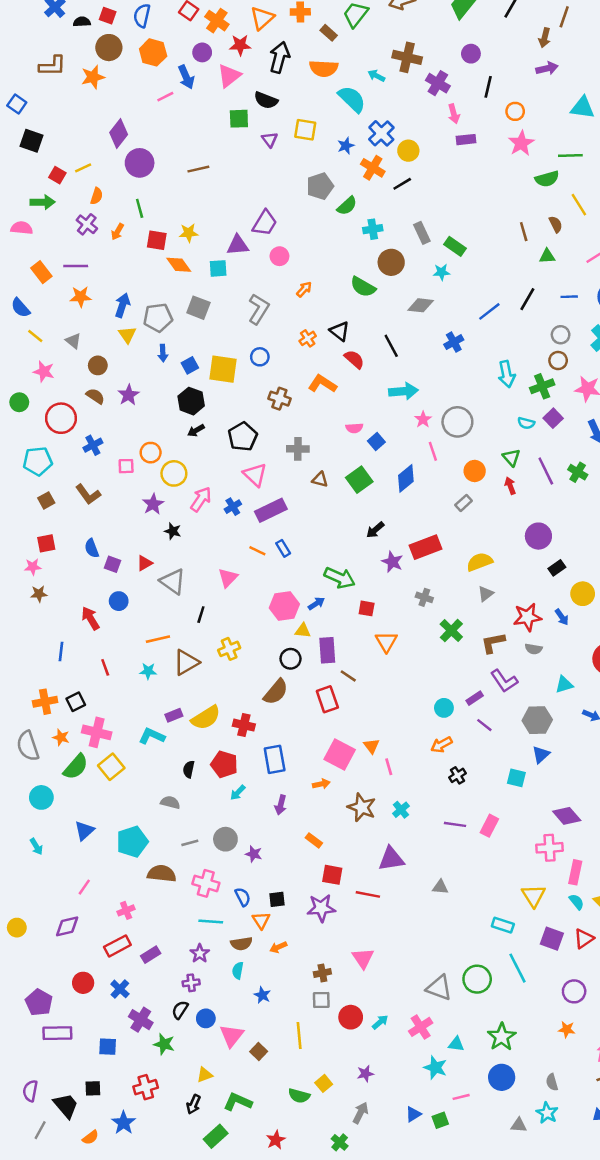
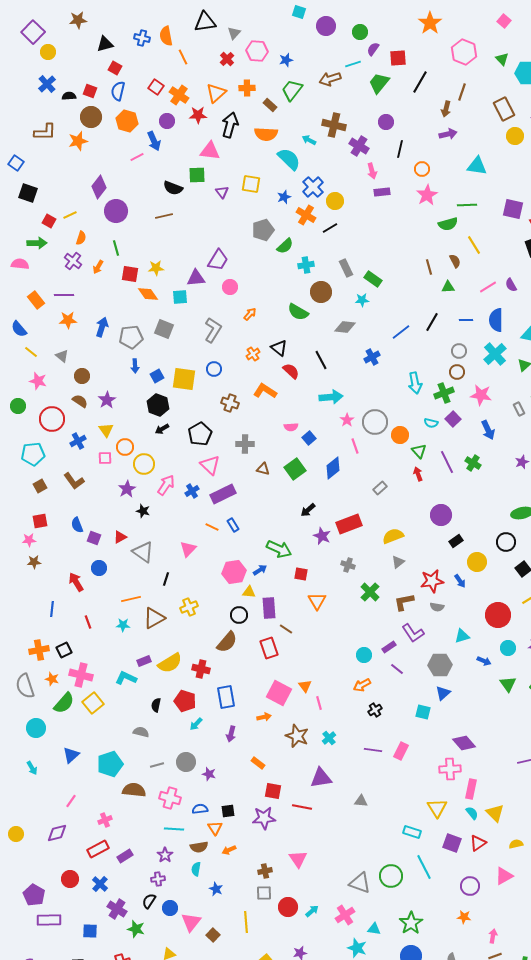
pink triangle: (229, 76) -> (210, 151), moved, turned 45
black semicircle: (266, 100) -> (173, 188), moved
yellow triangle: (127, 335) -> (106, 430), moved
orange circle: (475, 471) -> (400, 435), moved
blue semicircle: (243, 897) -> (200, 809), turned -70

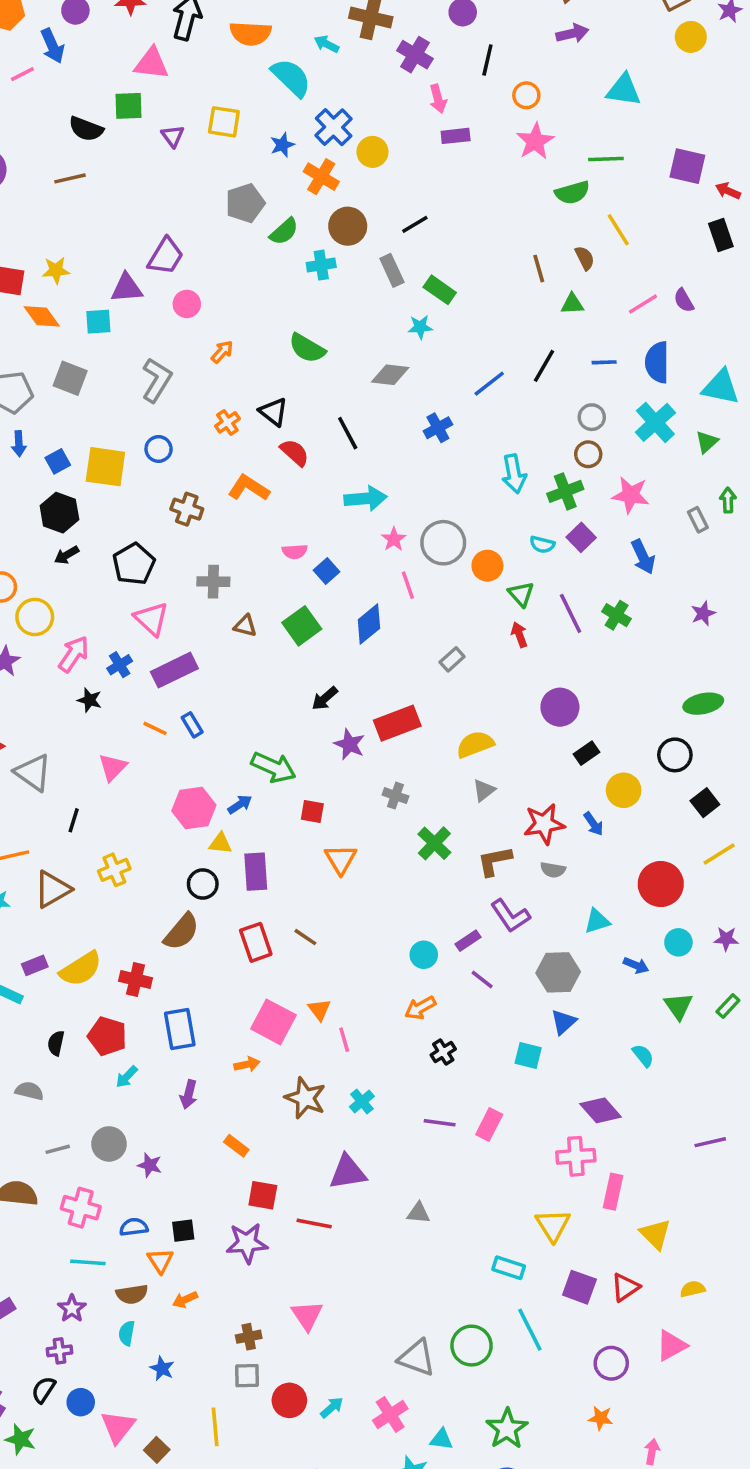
black line: (330, 228) -> (415, 224), moved
brown circle: (321, 292) -> (348, 226), moved
black star: (143, 511) -> (90, 700), moved
brown line: (286, 629) -> (305, 937), moved
cyan semicircle: (472, 813) -> (643, 1056), moved

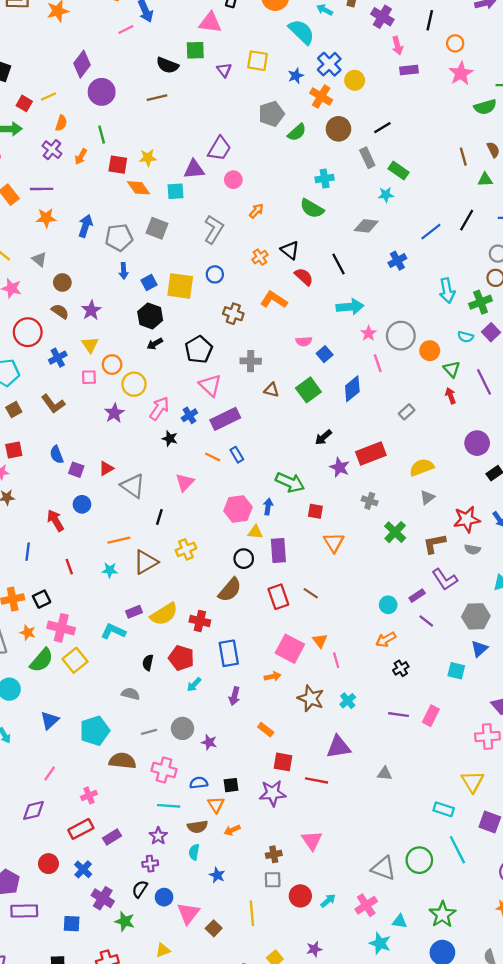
cyan cross: (321, 265) -> (325, 179), moved
blue arrow: (240, 804) -> (268, 507), turned -49

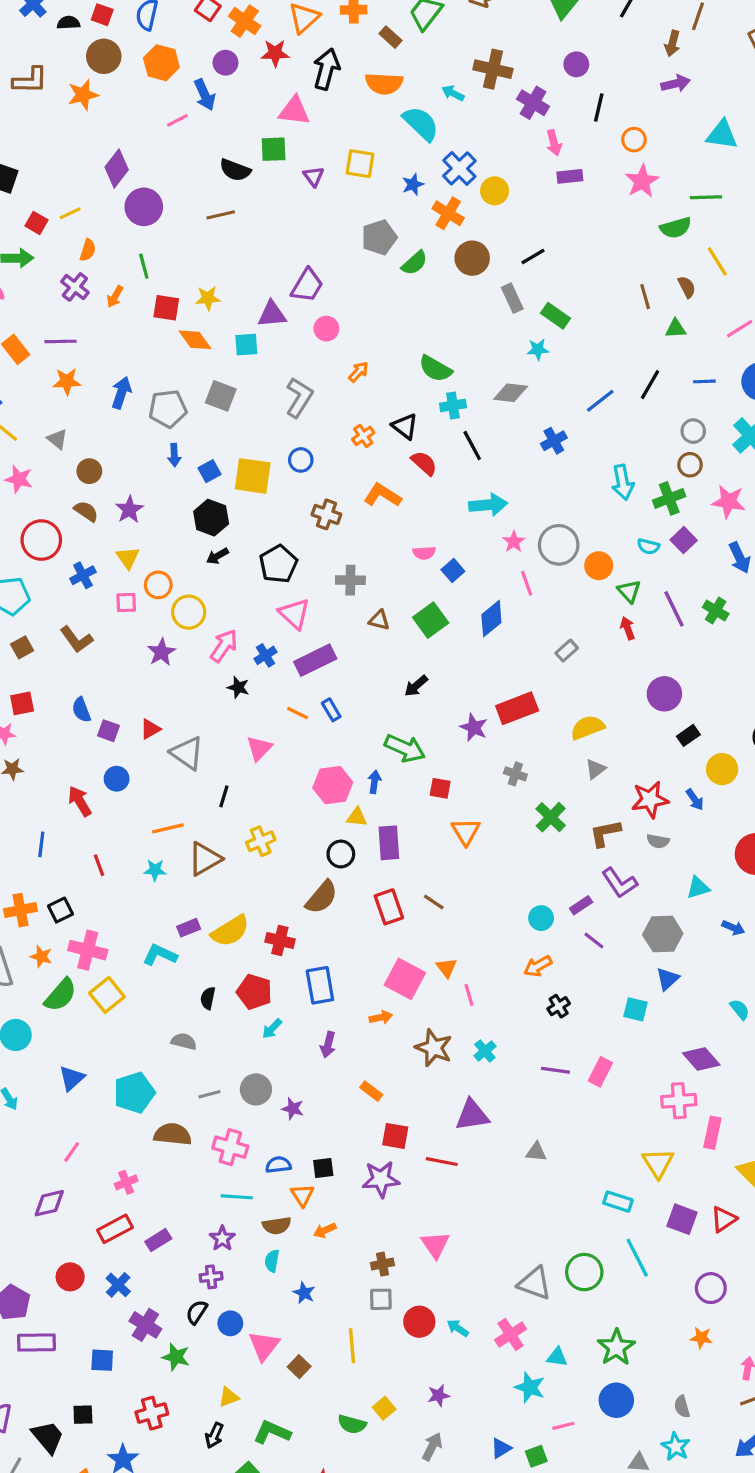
cyan cross: (325, 179) -> (453, 405), moved
black arrow: (323, 437) -> (416, 686), moved
cyan arrow: (328, 901) -> (458, 1328), turned -105

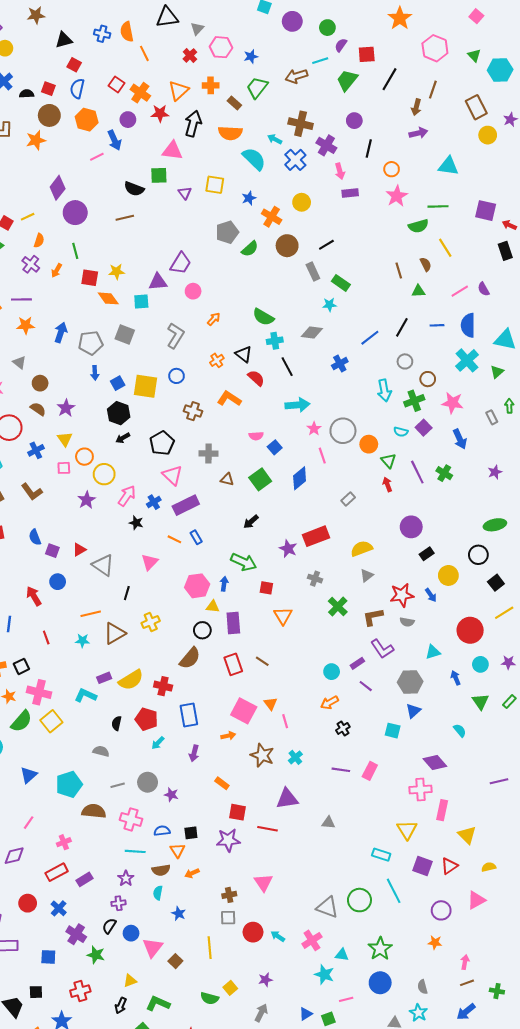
blue cross: (459, 168) -> (295, 160), moved
gray circle: (693, 431) -> (405, 361), moved
blue arrow: (733, 928) -> (456, 678), turned -136

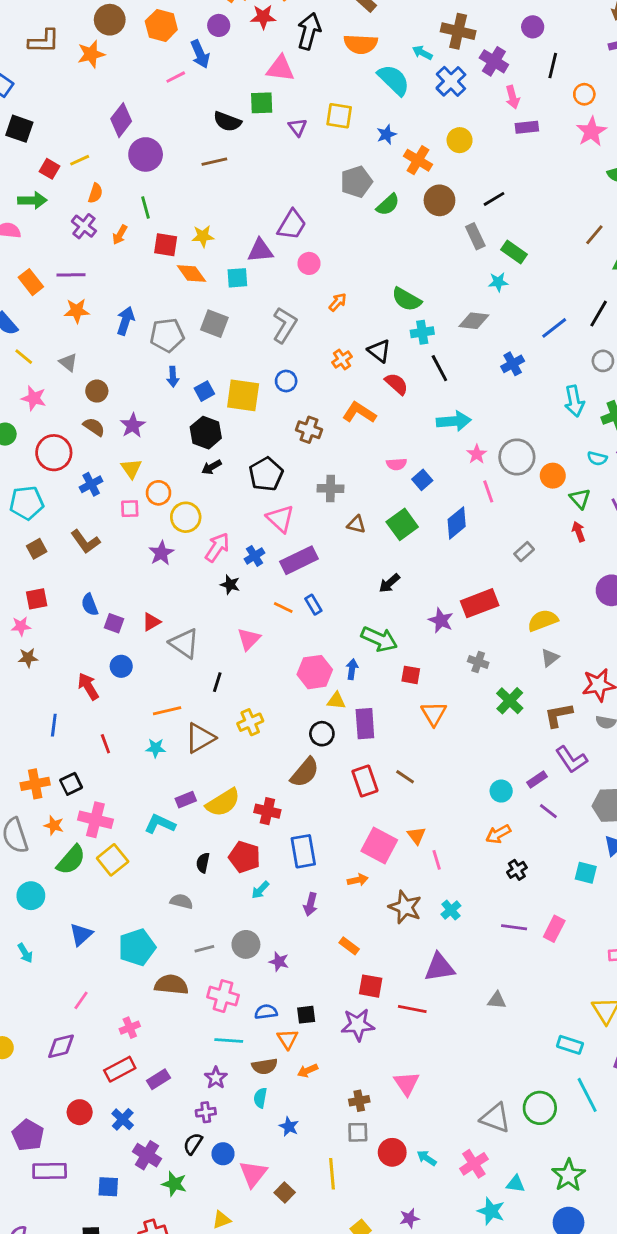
brown line: (399, 270) -> (594, 235), turned 56

